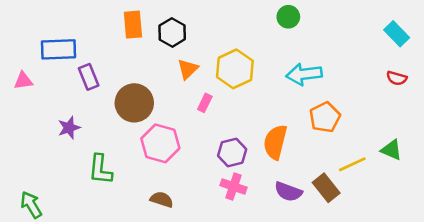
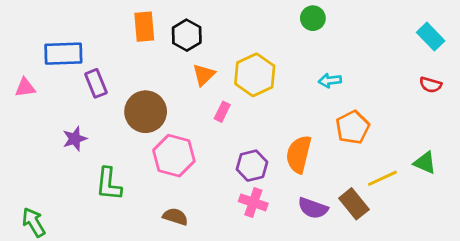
cyan arrow: (304, 74) -> (330, 81), size x0.6

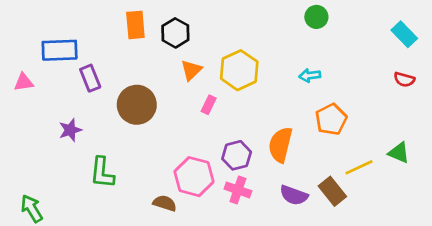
green circle: (313, 18) -> (316, 17), moved
pink hexagon: (174, 156) -> (194, 177), moved

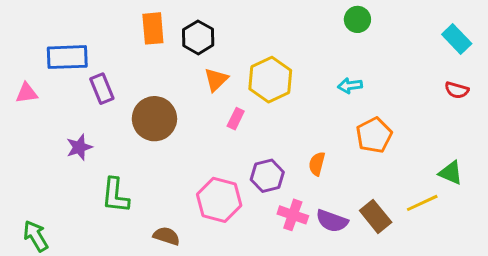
orange semicircle: (280, 145) -> (317, 164), size x0.6
yellow line: (359, 167) -> (422, 203), moved
pink cross: (238, 190) -> (293, 215), moved
brown semicircle: (165, 203) -> (166, 236), moved

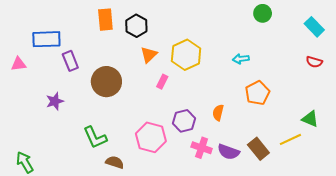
green circle: (357, 19) -> (263, 13), moved
green L-shape: (115, 195) -> (95, 137), moved, turned -30

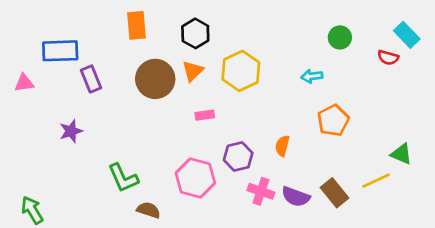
green circle: (263, 13) -> (340, 37), moved
black hexagon: (136, 26) -> (195, 33), moved
red semicircle: (314, 62) -> (388, 58), moved
brown circle: (106, 82) -> (155, 79), moved
pink rectangle: (162, 82) -> (205, 115), moved, turned 56

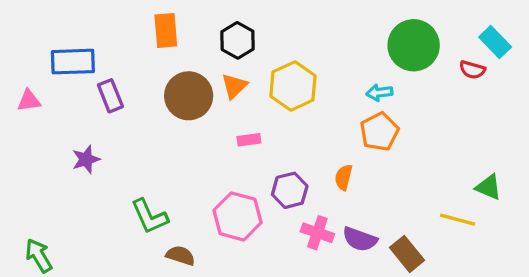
green circle: (340, 37) -> (414, 45), size x1.8
orange pentagon: (333, 120) -> (379, 132), moved
yellow line: (376, 181) -> (458, 220), turned 40
brown rectangle: (335, 193) -> (407, 254), moved

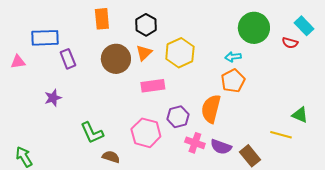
pink rectangle: (249, 140) -> (153, 86), size x1.6
orange semicircle: (343, 177) -> (211, 109), size x1.8

